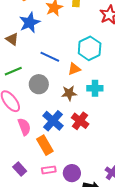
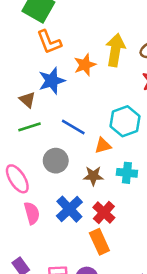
green line: (13, 71) -> (30, 127), moved
orange rectangle: (45, 145) -> (99, 242), moved

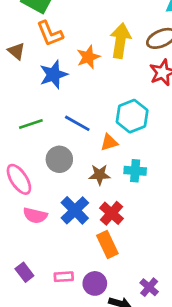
brown triangle: (27, 100) -> (16, 51), moved
pink semicircle: (32, 213) -> (35, 215), turned 120

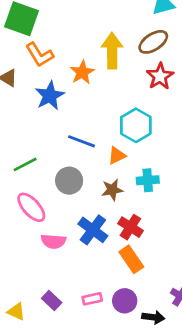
green line: (31, 124) -> (25, 164), moved

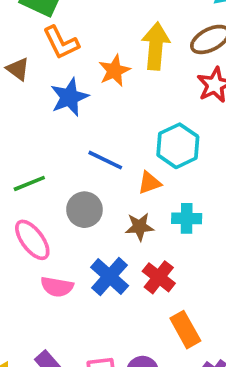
orange rectangle: (131, 259) -> (185, 330), moved

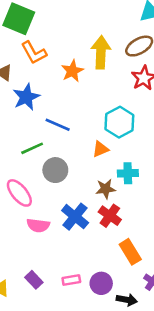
blue star: (69, 97) -> (26, 97), moved
blue line: (105, 160) -> (58, 125), moved
green line: (29, 183) -> (32, 148), moved
brown star: (139, 227) -> (106, 189), moved

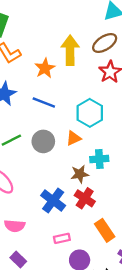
blue line: (58, 125) -> (44, 103), moved
gray circle: (55, 170) -> (43, 141), moved
pink semicircle: (38, 225) -> (15, 226), moved
pink rectangle: (71, 280) -> (62, 238), moved

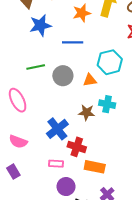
blue line: (44, 103) -> (73, 42), turned -36
red cross: (85, 198) -> (77, 147), moved, turned -30
orange rectangle: (105, 230) -> (95, 167), turned -60

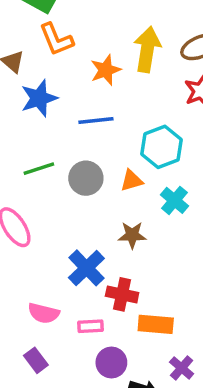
cyan cross: (107, 104) -> (174, 200), moved, turned 35
pink semicircle: (18, 142) -> (44, 313), moved
purple rectangle: (13, 172) -> (36, 360), moved

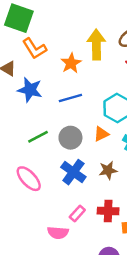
blue star: (39, 98) -> (30, 90), turned -30
blue cross: (86, 268) -> (73, 172), moved
pink rectangle: (90, 326) -> (77, 214), moved, turned -35

